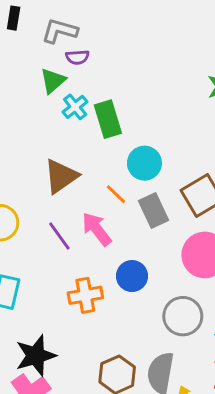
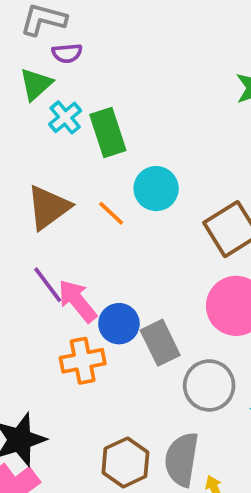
orange line: (116, 194) -> (111, 213), moved
gray rectangle: (154, 211) -> (160, 343), moved
pink arrow: (97, 229) -> (77, 301), moved
blue circle: (132, 276) -> (119, 324), moved

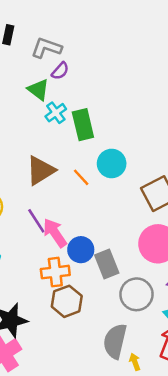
purple semicircle: (67, 53) -> (60, 71), turned -48
green triangle: (36, 84) -> (38, 90), turned -45
brown hexagon: (125, 462) -> (67, 301), moved

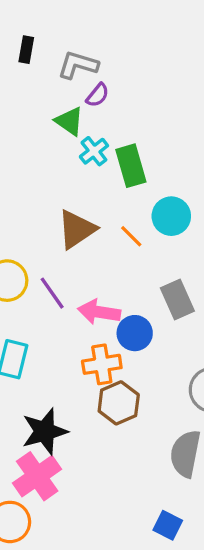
purple line: (36, 221) -> (52, 293), moved
pink arrow: (55, 233) -> (99, 312), turned -44
gray rectangle: (107, 264) -> (177, 300), moved

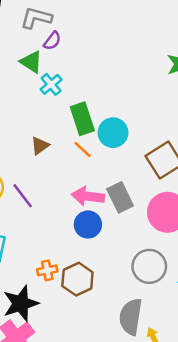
green rectangle: (131, 166) -> (82, 119), moved
brown triangle: (77, 229) -> (40, 146), size x0.6
pink arrow: (99, 312) -> (88, 196), moved
orange cross: (102, 364) -> (47, 270), moved, size x0.7

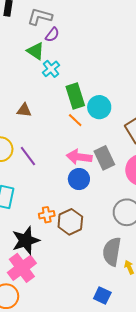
brown triangle: (40, 146) -> (24, 110), moved, turned 42

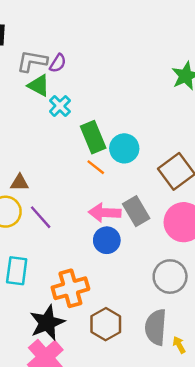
gray L-shape: (40, 17) -> (32, 61), moved
brown triangle: (24, 110) -> (20, 183), moved
orange cross: (47, 215) -> (70, 288), size x1.8
brown hexagon: (70, 222) -> (106, 324), moved

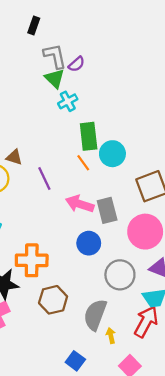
gray L-shape: (32, 61) -> (55, 56), turned 52
purple line: (41, 217) -> (44, 179), moved
blue circle: (107, 240) -> (89, 243), moved

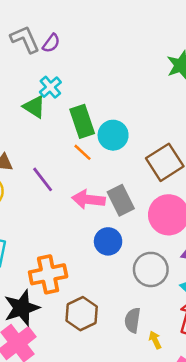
green triangle: (55, 78) -> (34, 107), moved
gray semicircle: (95, 315) -> (133, 320), size x0.7

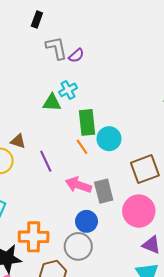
green triangle: (34, 107) -> (52, 103), turned -42
gray circle: (151, 269) -> (78, 246), moved

